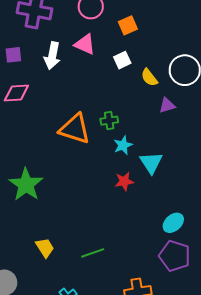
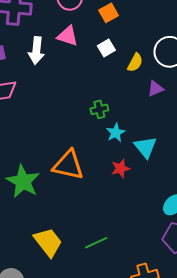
yellow semicircle: (149, 77) -> (135, 63), turned -108
orange triangle: (75, 129) -> (68, 165), moved
yellow trapezoid: (45, 248) -> (48, 242), size x1.5

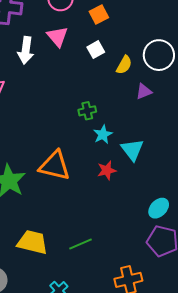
pink triangle: (68, 36) -> (57, 37), turned 30
yellow trapezoid: (48, 242) -> (32, 242), turned -40

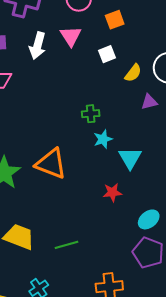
red star: (107, 170) -> (112, 192), moved

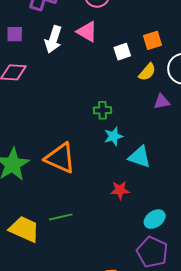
orange square: (115, 20) -> (152, 40), moved
pink triangle: (71, 36) -> (87, 32), turned -30
cyan triangle: (130, 158) -> (139, 157), turned -45
green line: (67, 245) -> (61, 217), moved

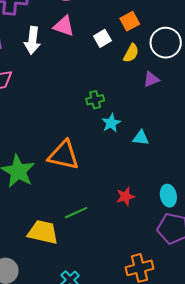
cyan triangle: (139, 157) -> (141, 138), size x0.7
red star: (120, 190) -> (125, 197), moved
cyan ellipse: (155, 219) -> (168, 196), turned -55

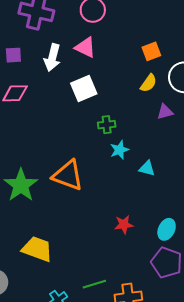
white square: (102, 38) -> (84, 88), moved, size x1.5
cyan ellipse: (168, 196) -> (167, 229), turned 30
green line: (76, 213) -> (94, 284), moved

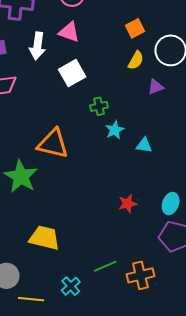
orange triangle: (68, 175) -> (53, 144), moved

